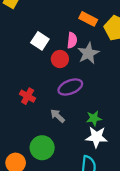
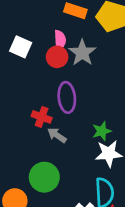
red circle: (60, 59) -> (57, 57), moved
purple ellipse: (70, 87) -> (67, 97), turned -65
red cross: (28, 96) -> (42, 117), moved

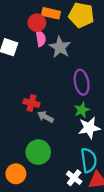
red circle: (57, 57) -> (37, 23), moved
purple ellipse: (67, 97) -> (82, 82), moved

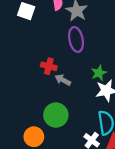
purple ellipse: (82, 82) -> (76, 39), moved

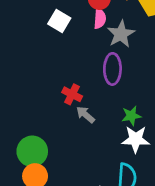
green circle: (56, 115) -> (32, 151), moved

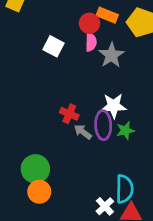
purple ellipse: (112, 69) -> (103, 125), moved
white star: (136, 139) -> (114, 106), moved

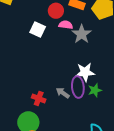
red circle: (89, 23) -> (56, 11), moved
pink semicircle: (91, 42) -> (66, 25), turned -80
red cross: (69, 114) -> (39, 98), moved

